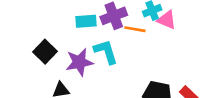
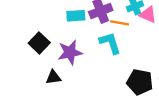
cyan L-shape: (106, 52) -> (110, 43), moved

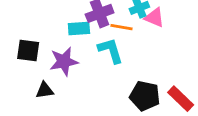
cyan rectangle: (76, 16) -> (79, 29), moved
black square: (39, 43) -> (28, 51), turned -36

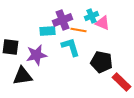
black triangle: (45, 90) -> (22, 76), size x1.5
black pentagon: (145, 96) -> (102, 62), moved

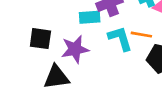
orange line: (78, 30) -> (141, 35), moved

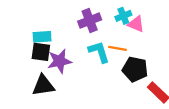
cyan rectangle: (90, 17) -> (42, 37), moved
black square: (40, 39) -> (41, 52), moved

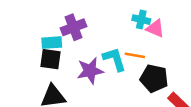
cyan cross: (123, 16) -> (141, 20), turned 35
purple cross: (90, 21) -> (74, 27), moved
purple star: (59, 61) -> (90, 71), moved

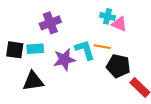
cyan rectangle: (52, 43) -> (35, 49), moved
black square: (50, 59) -> (15, 50), moved

